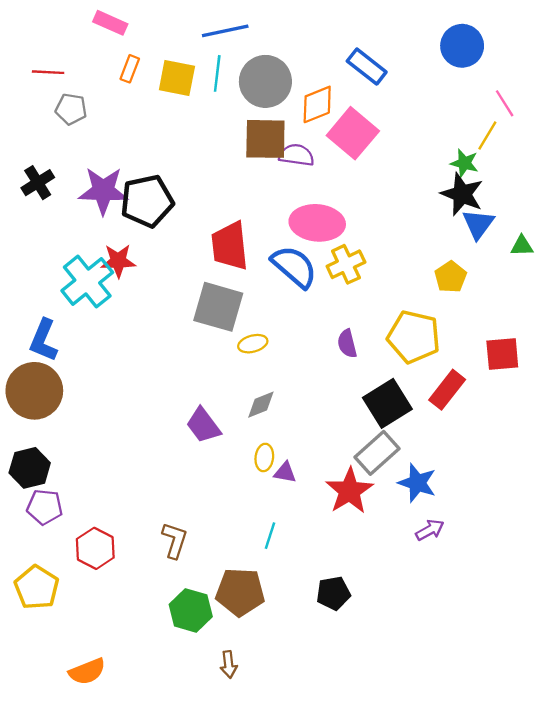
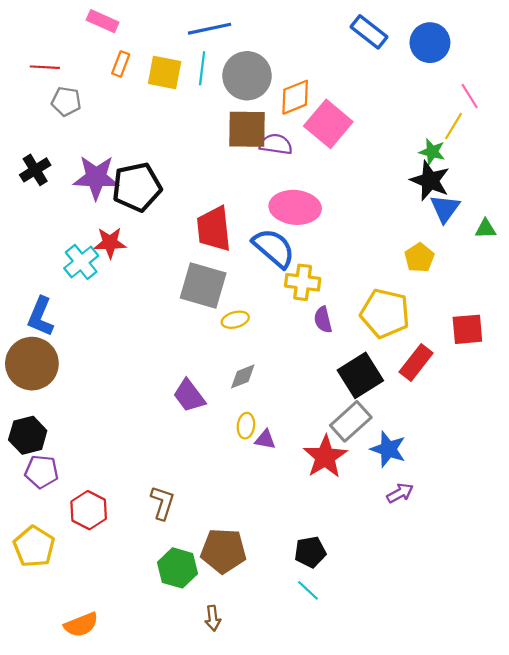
blue rectangle: (367, 66) -> (369, 32), moved
yellow cross: (346, 264) -> (303, 282), moved, turned 32
cyan cross: (87, 282) -> (81, 262), size x0.7
cyan line: (270, 536) -> (308, 590), moved, turned -65

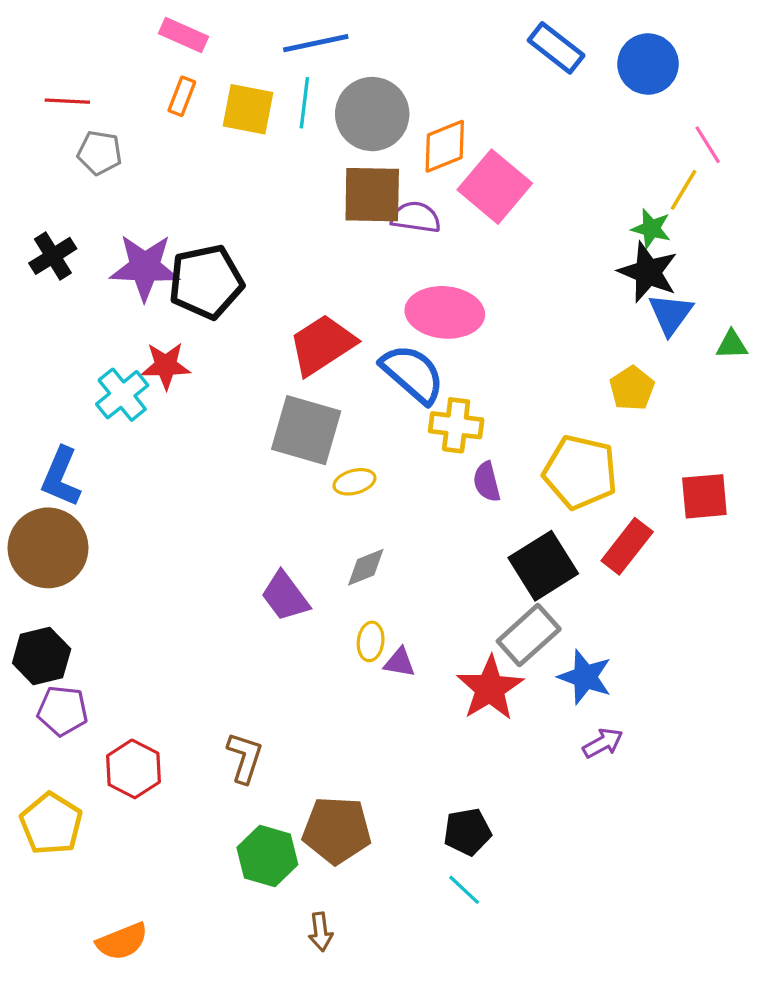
pink rectangle: (103, 21) -> (183, 35), moved
red trapezoid: (214, 229) -> (322, 345), turned 63

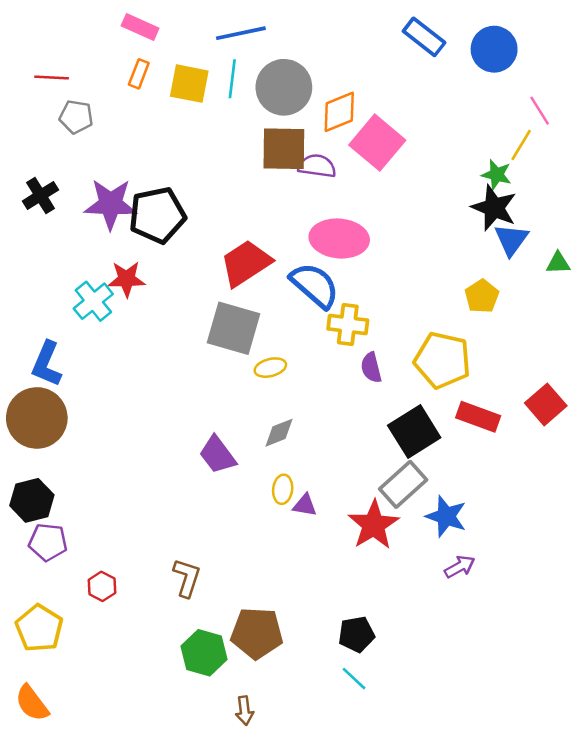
red square: (704, 496) -> (546, 404), moved, turned -36
red rectangle: (627, 546) -> (478, 417), turned 72
red hexagon: (133, 769) -> (102, 586), size x0.7
orange semicircle: (122, 941) -> (32, 703), moved, turned 75

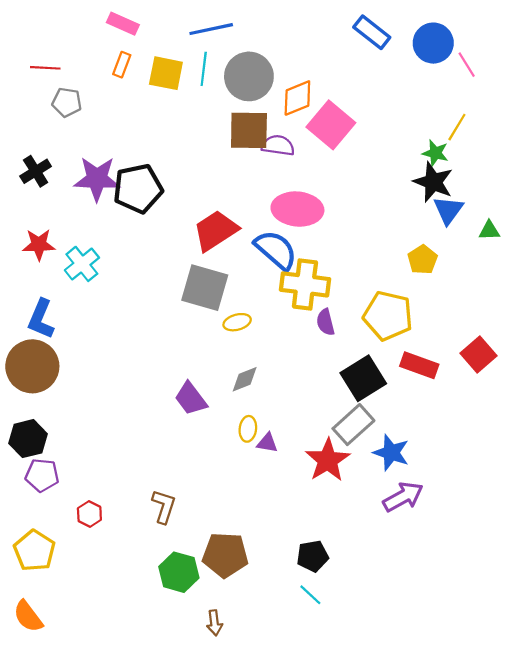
pink line: (540, 111) -> (467, 65), moved
red star: (127, 279) -> (39, 245), moved
yellow cross: (348, 325) -> (305, 284), size x1.4
purple arrow: (460, 567) -> (403, 497), size x1.5

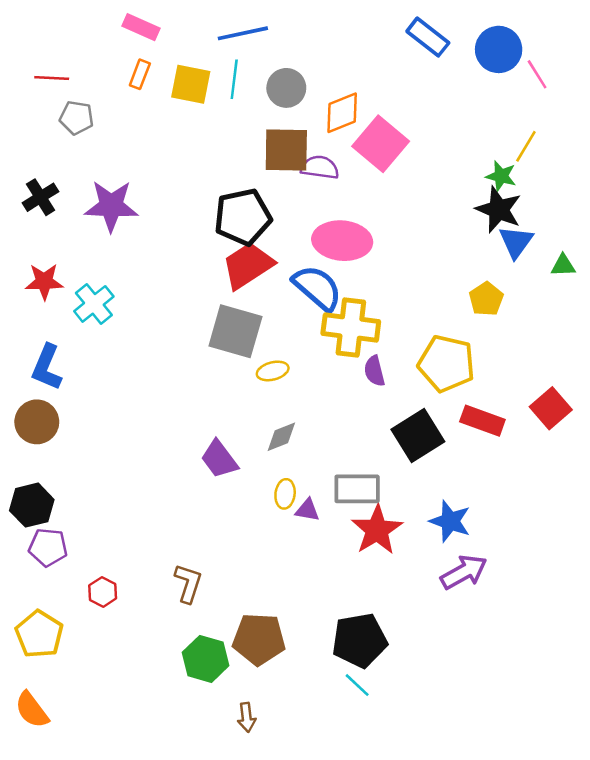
gray circle: (249, 76) -> (286, 88), size x0.7
black pentagon: (138, 189) -> (243, 217), moved
brown circle: (32, 366) -> (37, 422), size x0.7
gray rectangle: (353, 425) -> (357, 489), moved, turned 42
black pentagon: (313, 556) -> (360, 640), size x1.5

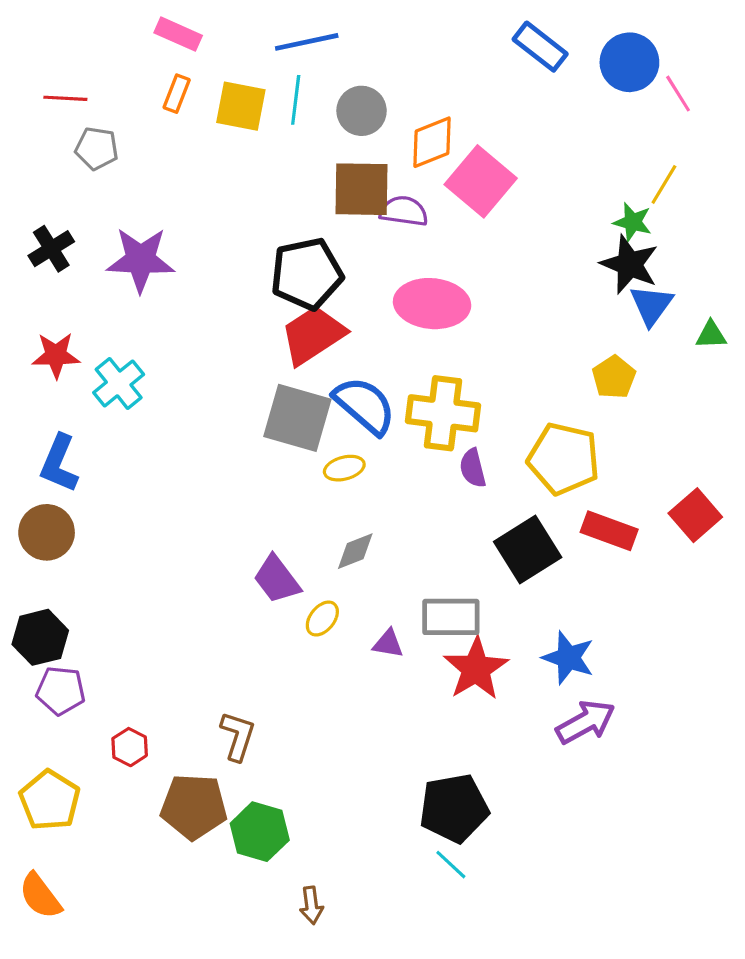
blue semicircle: (317, 288) -> (365, 405), moved
yellow ellipse: (285, 494) -> (322, 619), moved, turned 32
brown pentagon: (259, 639) -> (194, 807), moved

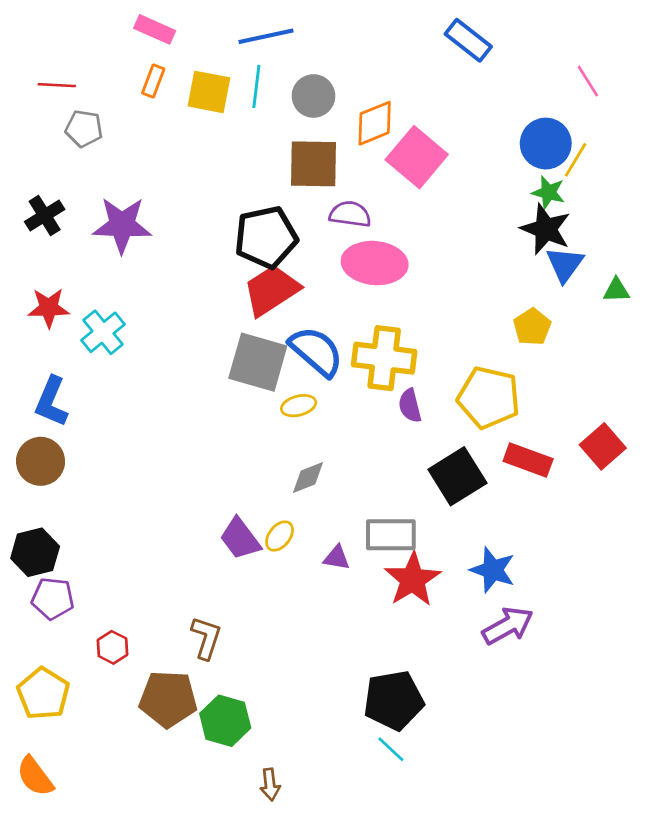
blue circle: (629, 62) -> (546, 144), moved
purple semicircle: (404, 211) -> (350, 214), moved
purple trapezoid: (277, 579) -> (240, 539), moved

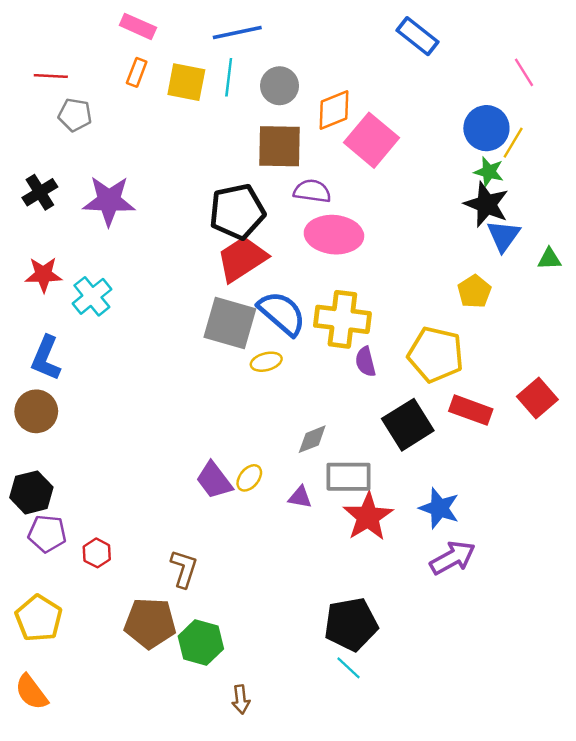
gray diamond: (308, 478) -> (312, 439), moved
red hexagon: (112, 647) -> (97, 553), moved

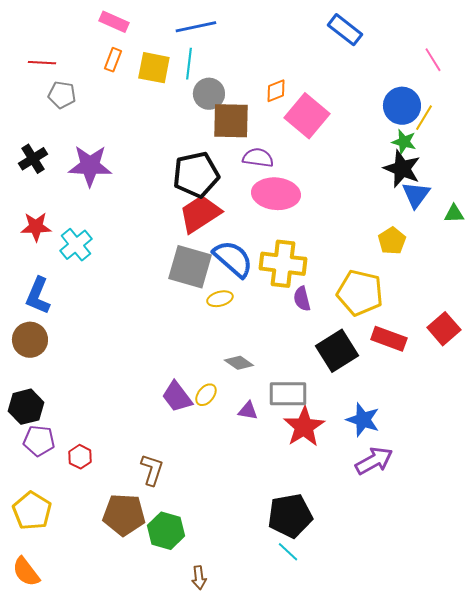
gray circle: (280, 86) -> (209, 94), moved
orange diamond: (334, 110) -> (276, 91), size x0.7
gray diamond: (312, 439) -> (239, 363), moved, turned 56

